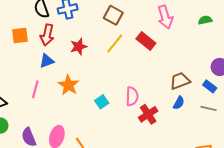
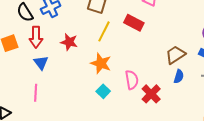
red star: (79, 47) -> (69, 42), turned -30
blue triangle: (47, 61) -> (41, 63), turned -35
orange star: (69, 85) -> (101, 63), moved

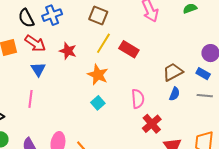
red rectangle: (134, 23) -> (129, 49), moved
red arrow: (36, 37) -> (35, 43), turned -60
pink semicircle: (132, 80) -> (138, 99), moved
red cross: (151, 94) -> (152, 124), moved

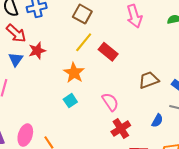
red star: (68, 51) -> (37, 51), moved, turned 30
blue semicircle: (175, 94) -> (157, 121), moved
pink semicircle: (138, 99) -> (110, 102), turned -36

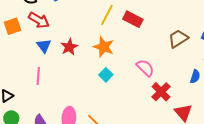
red star: (37, 51) -> (69, 47), moved

